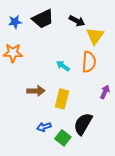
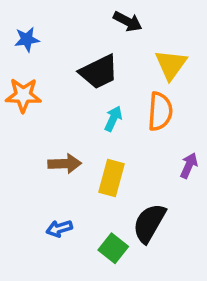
black trapezoid: (43, 19) -> (99, 72), moved
black arrow: (77, 21) -> (128, 21), moved
cyan arrow: (63, 66) -> (113, 119), turned 80
blue arrow: (44, 127) -> (59, 228), moved

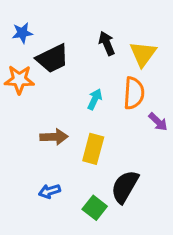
black arrow: (128, 21) -> (107, 43), moved, turned -140
black trapezoid: (99, 72) -> (52, 58), moved
purple arrow: (189, 165) -> (158, 122), moved, turned 110

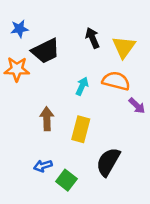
orange semicircle: (134, 93) -> (116, 81), turned -80
brown arrow: (54, 137) -> (47, 119), turned -90
green square: (95, 208) -> (66, 180), moved

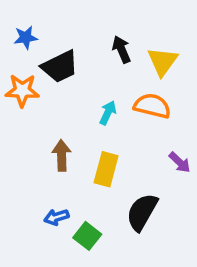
purple arrow: (137, 106) -> (180, 162), moved

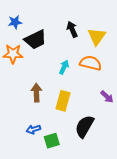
green square: (87, 236) -> (52, 141), turned 35

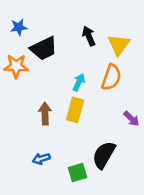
orange semicircle: (91, 63) -> (111, 77), turned 95
yellow rectangle: (63, 101) -> (75, 110), moved
green square: (52, 141) -> (78, 172), moved

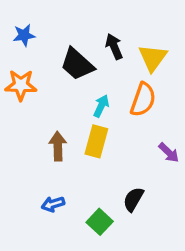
black trapezoid: (44, 48) -> (77, 64), moved, turned 68
black semicircle: (104, 155) -> (133, 199), size x0.7
green square: (78, 172) -> (100, 222), turned -30

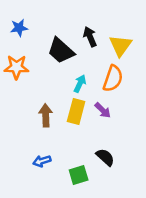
purple arrow: (169, 153) -> (103, 110), moved
black semicircle: (133, 199) -> (105, 157), turned 102
green square: (100, 222) -> (79, 175), turned 30

